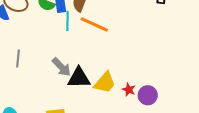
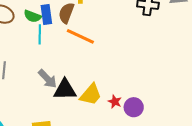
cyan line: (68, 21) -> (40, 34), moved

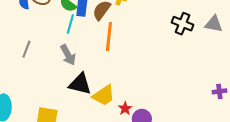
orange line: (80, 36) -> (109, 37), turned 56
gray arrow: (47, 79) -> (68, 55), moved

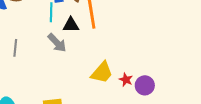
black triangle: (80, 84) -> (71, 25), moved, size x0.7

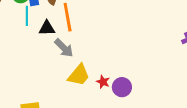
gray arrow: (57, 43) -> (64, 48), moved

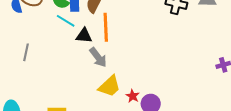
cyan line: (27, 16) -> (66, 21), turned -66

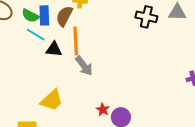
gray arrow: (98, 57) -> (84, 66), moved
yellow trapezoid: (109, 86) -> (52, 100), moved

